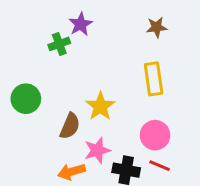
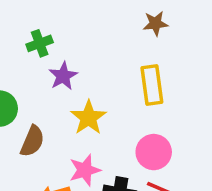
purple star: (81, 24) -> (63, 76), moved
brown semicircle: (70, 126) -> (32, 141), moved

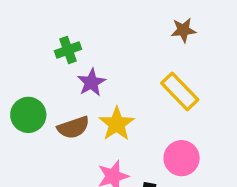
yellow rectangle: (152, 85) -> (180, 91), turned -36
brown semicircle: (32, 141) -> (73, 128), moved, turned 48

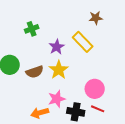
purple star: (91, 82) -> (57, 47), moved
yellow rectangle: (180, 91) -> (83, 42), moved

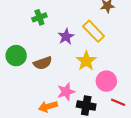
yellow star: (59, 70) -> (86, 61), moved
red line: (98, 109) -> (118, 102), moved

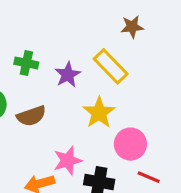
green cross: (39, 17) -> (26, 63), moved, turned 32

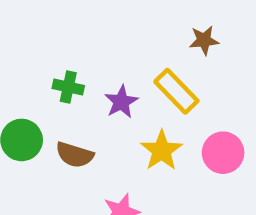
brown semicircle: (31, 116) -> (75, 155), turned 36
pink circle: (130, 144) -> (223, 153), moved

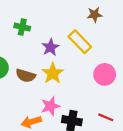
green cross: (68, 87) -> (22, 27), moved
yellow star: (162, 151) -> (53, 73), moved

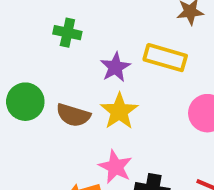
yellow rectangle: (80, 42) -> (165, 58), turned -30
pink star: (50, 106) -> (115, 167), turned -30

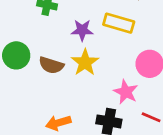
purple star: (115, 67) -> (82, 30), turned 30
pink star: (115, 167) -> (126, 92), moved

